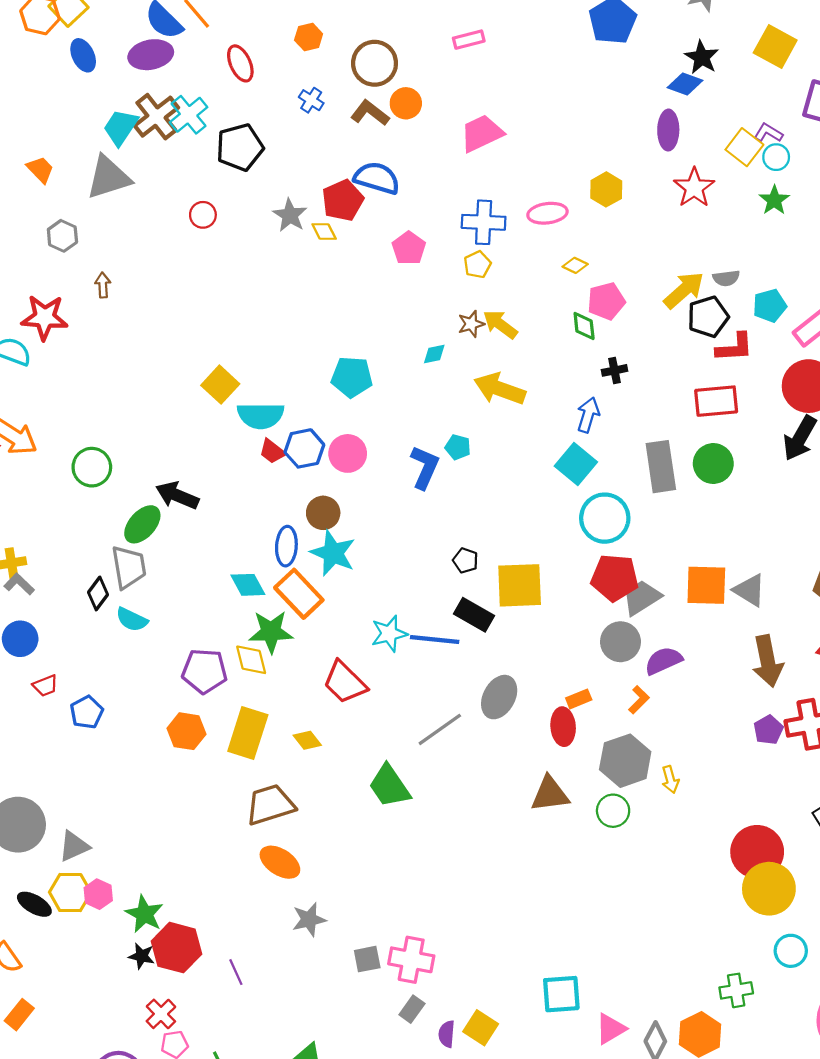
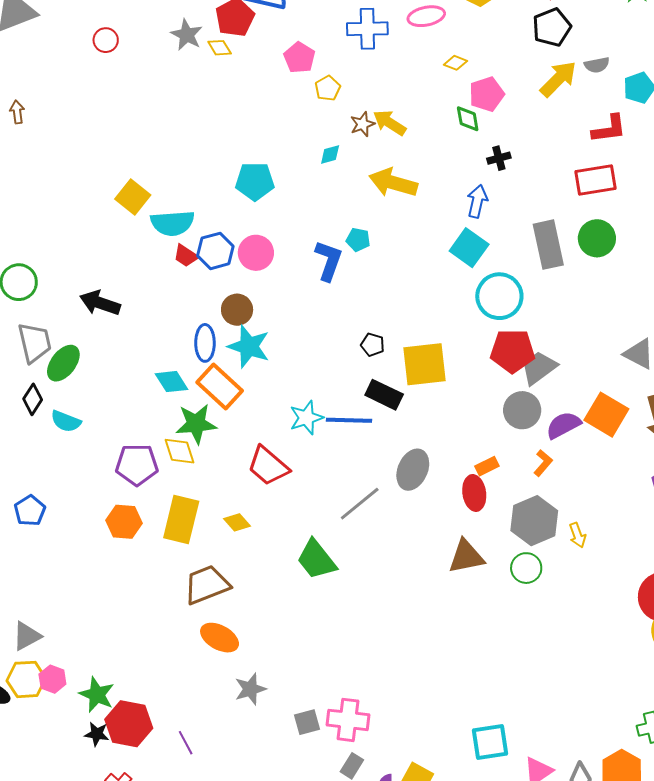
yellow pentagon: (477, 265) -> (328, 88), moved
black pentagon: (708, 317) -> (552, 27), moved
green ellipse: (142, 524) -> (63, 363), moved
gray trapezoid: (129, 567) -> (35, 343), moved
orange square: (706, 585) -> (606, 415), moved, turned 33

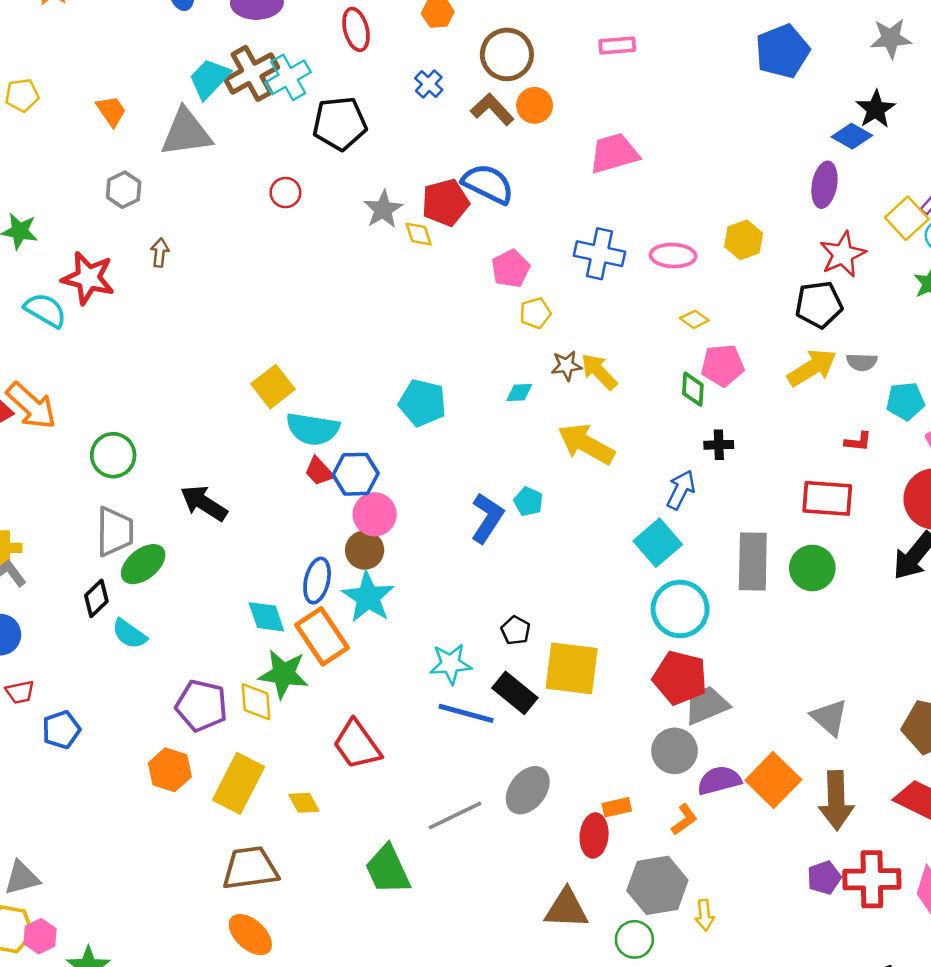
red L-shape: (609, 129) -> (858, 442), size x0.6
pink circle: (256, 253) -> (375, 514), moved
cyan star: (306, 418) -> (451, 664), moved

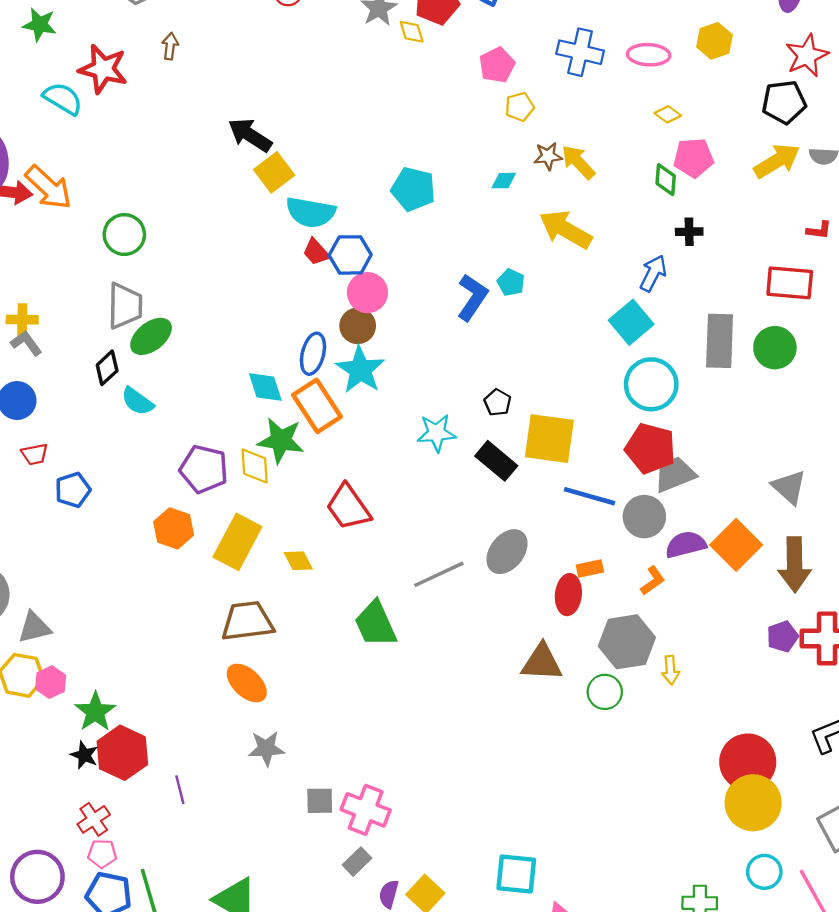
black arrow: (204, 503) -> (250, 135), moved
blue line: (466, 713) -> (589, 496), moved

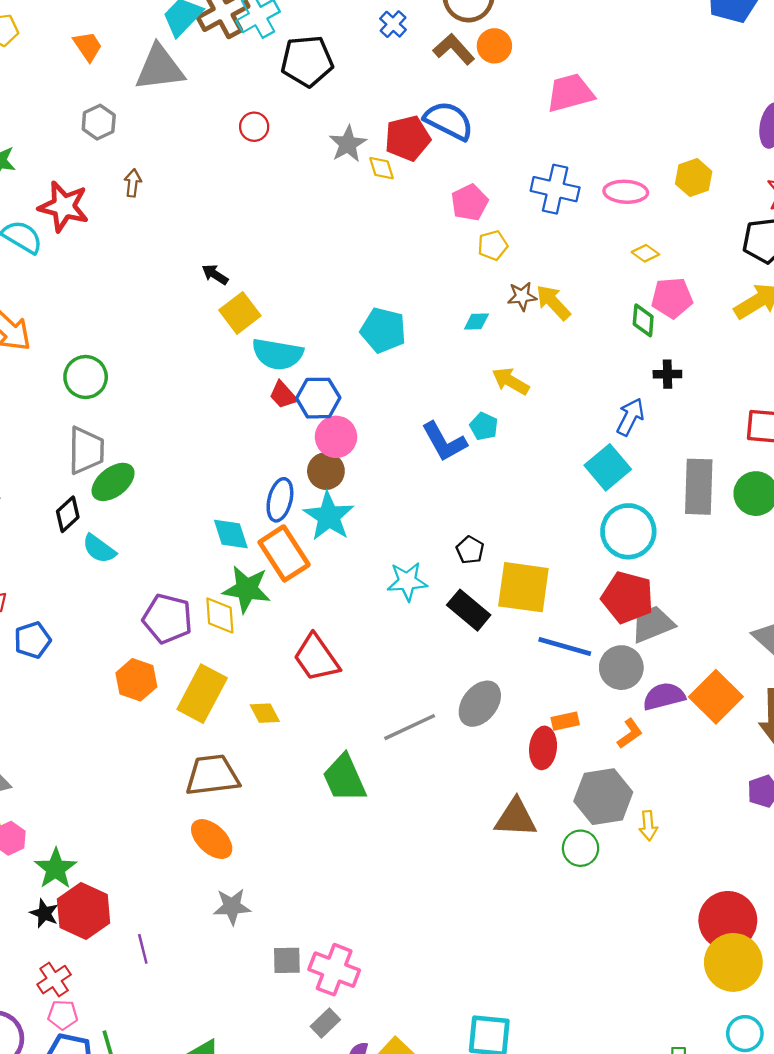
black arrow: (250, 135) -> (215, 274), size x0.6
yellow arrow: (566, 229) -> (511, 381), moved, size x0.7
blue L-shape: (472, 297) -> (444, 442), turned 117

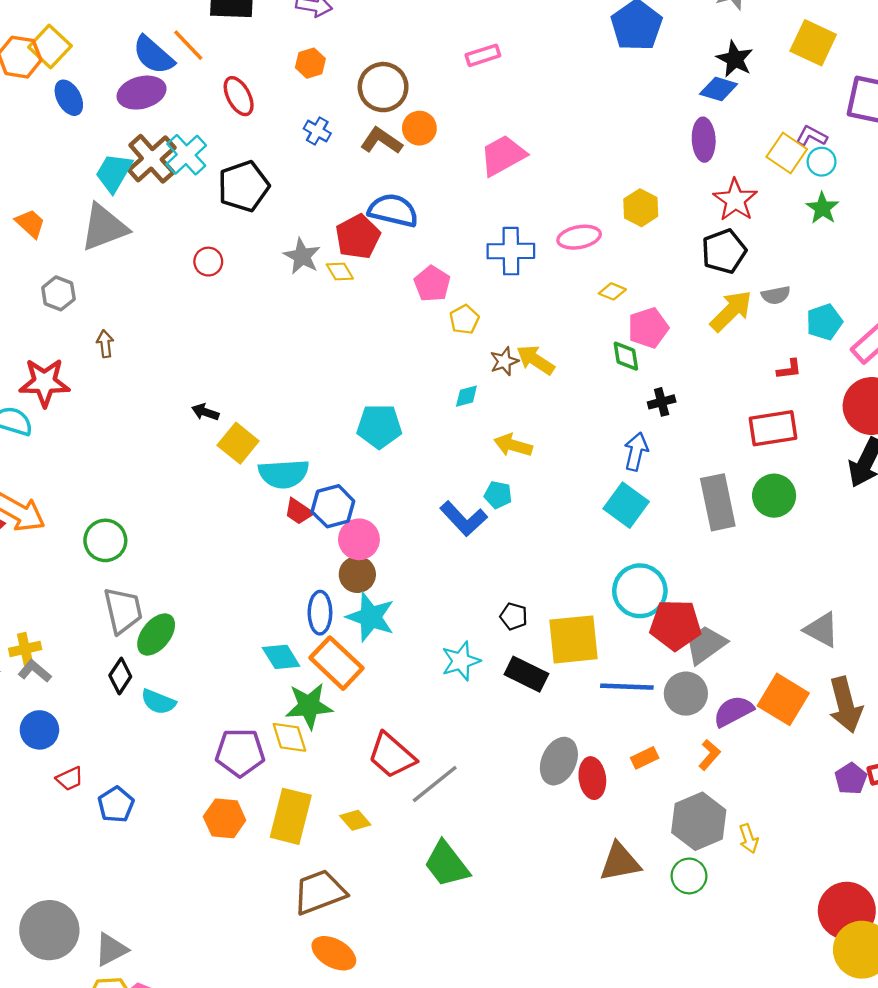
cyan circle: (628, 531) -> (640, 591), moved
gray line: (410, 727) -> (435, 784), moved
red ellipse: (543, 748) -> (592, 778), moved

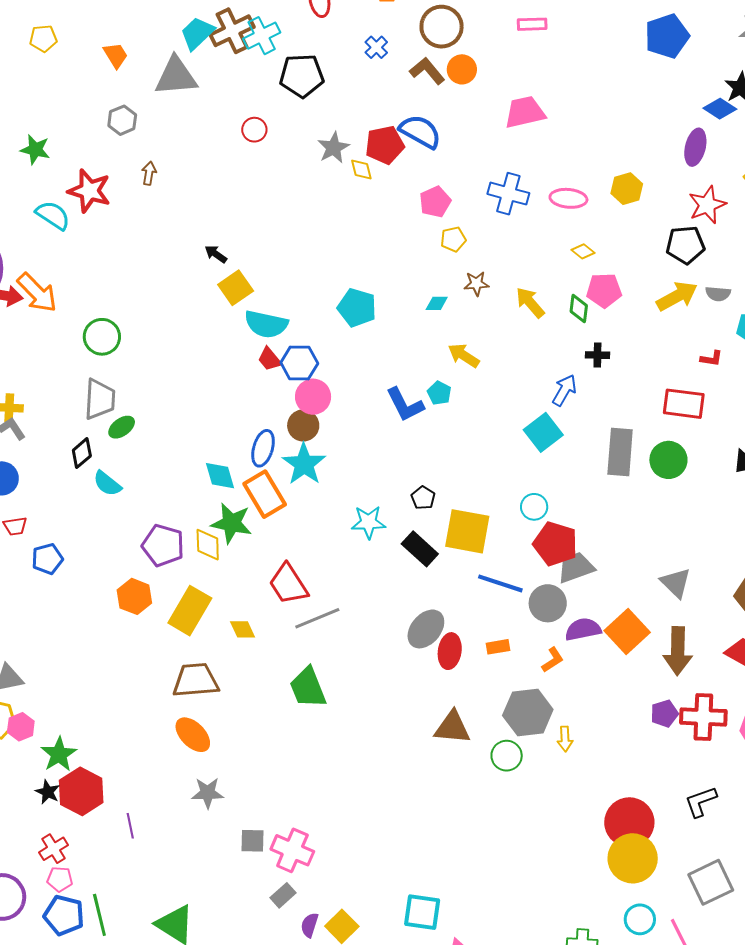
yellow arrow: (535, 360) -> (530, 303), moved
cyan circle: (640, 591) -> (534, 507), size x0.6
green ellipse: (156, 634) -> (122, 427), size x0.7

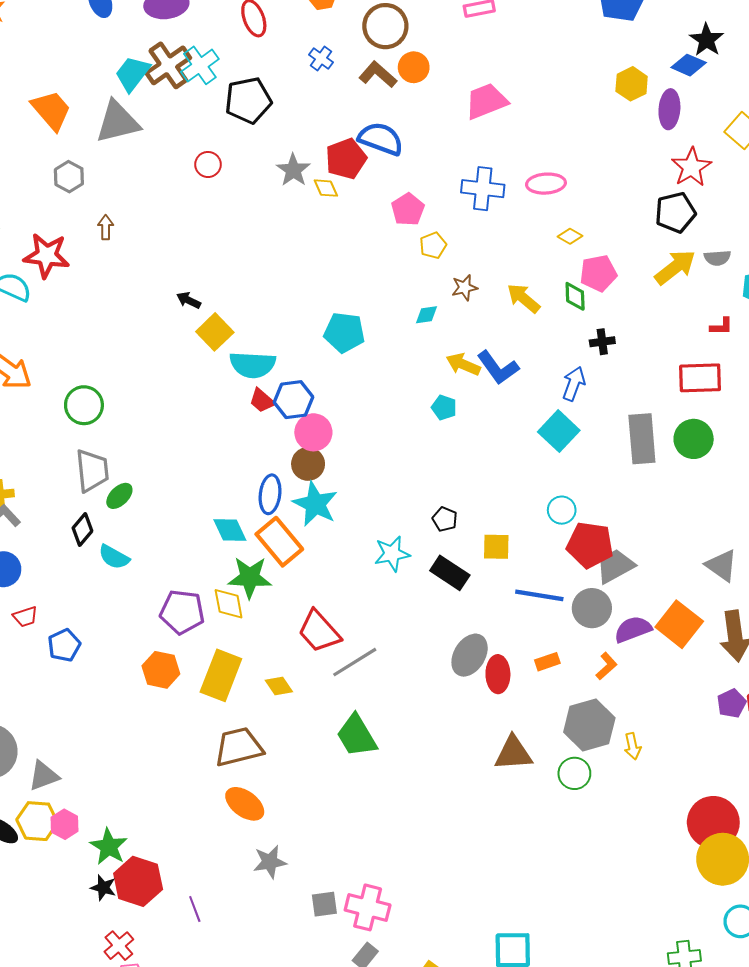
orange trapezoid: (116, 55) -> (51, 110), size x1.5
yellow hexagon: (627, 189) -> (632, 84), moved
blue L-shape: (405, 405) -> (498, 368), moved
yellow square: (467, 531) -> (496, 547), size x0.6

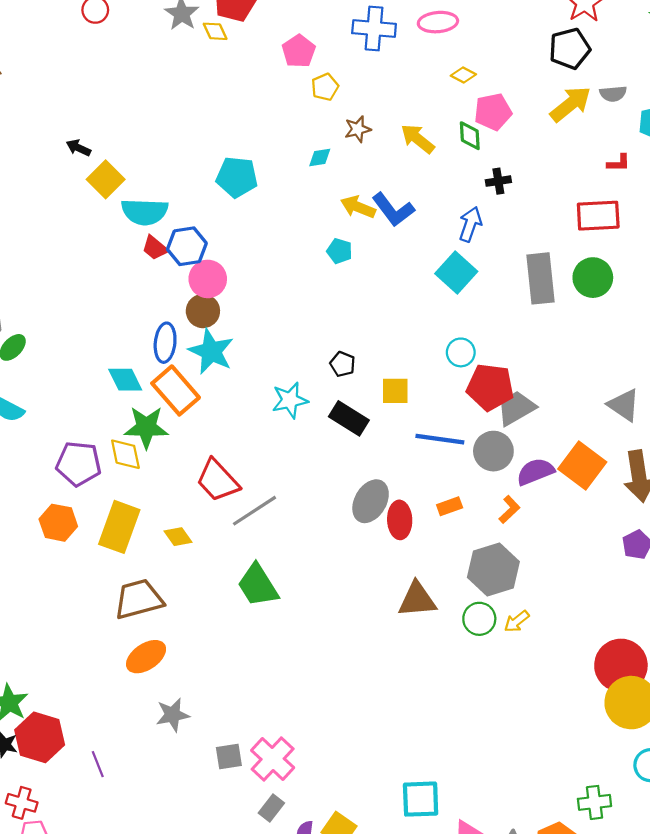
yellow arrow: (632, 746) -> (517, 621), moved, turned 65
orange ellipse: (245, 804) -> (146, 657), turned -69
pink cross: (368, 907) -> (273, 759), turned 30
red cross: (119, 946) -> (22, 803), turned -32

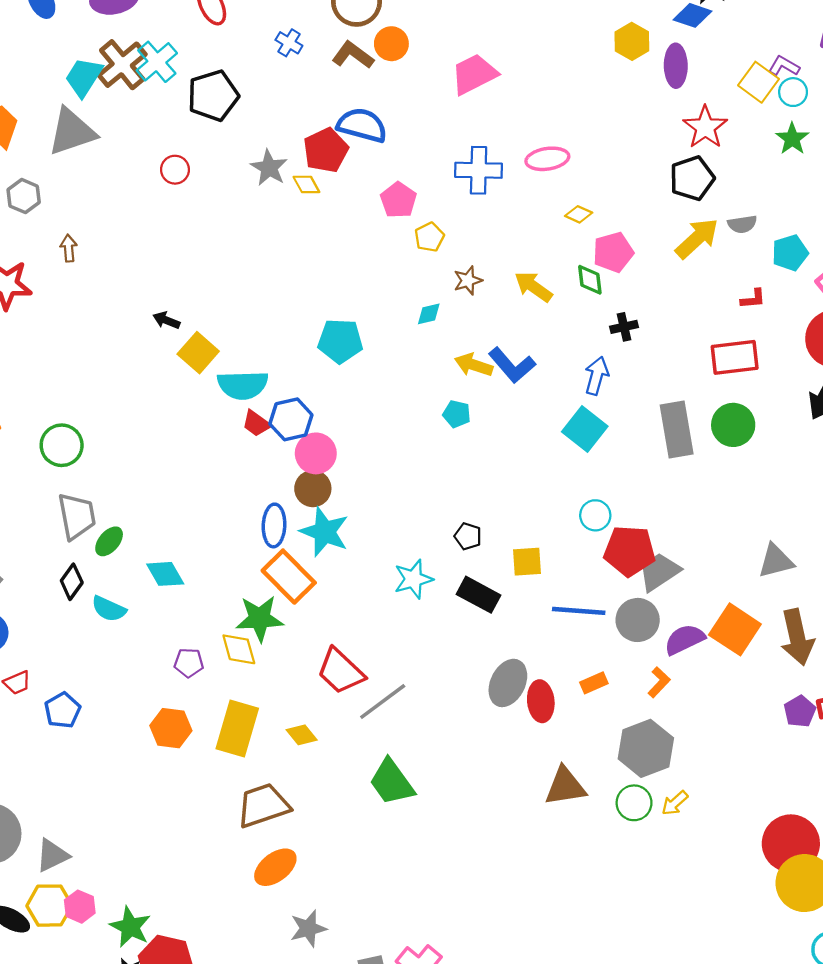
cyan diamond: (125, 380) -> (165, 574), moved
gray triangle: (624, 405) -> (776, 561), turned -45
purple pentagon: (79, 464) -> (189, 663), size x0.6

